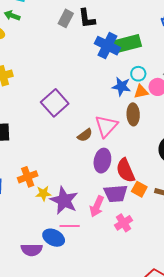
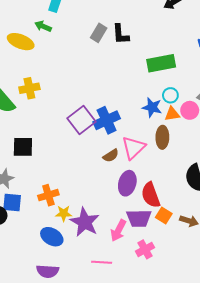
blue cross: (107, 46) -> (107, 120), moved, turned 35
pink line: (70, 226) -> (102, 262), moved
blue ellipse: (54, 238) -> (52, 237), moved

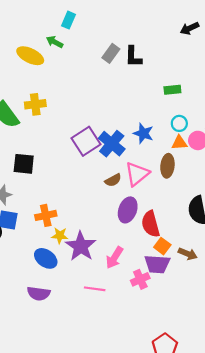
green rectangle: (161, 63) -> (172, 90), size x0.6
blue star: (152, 107) -> (143, 133), moved
blue cross: (107, 120) -> (112, 144), turned -30
purple trapezoid: (139, 218) -> (157, 264), moved

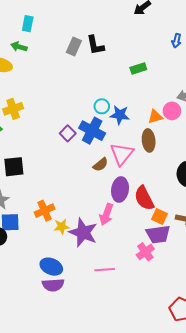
cyan circle: (179, 123) -> (102, 106), moved
purple square: (86, 141) -> (68, 133), size x0.6
blue ellipse: (46, 258) -> (51, 267), moved
pink arrow: (115, 258) -> (106, 214), moved

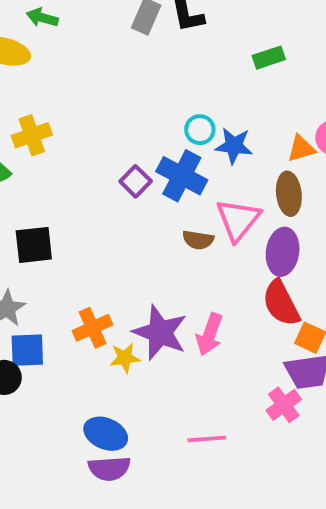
brown semicircle: (101, 165) -> (198, 240), turned 49
purple ellipse: (120, 189) -> (283, 252), moved
purple star: (83, 233) -> (160, 333), moved

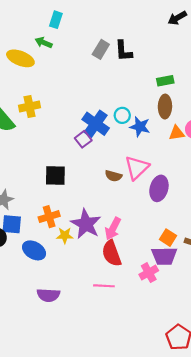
blue cross: (182, 176) -> (96, 124), moved
brown ellipse: (289, 194) -> (165, 107), moved
black square: (34, 245) -> (55, 176), moved
red semicircle: (281, 303) -> (112, 253), moved
blue ellipse: (106, 434) -> (34, 250), moved

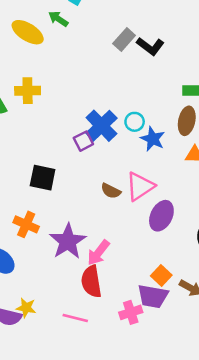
black L-shape: (123, 51) -> (150, 46), turned -60
orange cross: (49, 217) -> (26, 224), turned 30
yellow star: (65, 235) -> (26, 308), moved

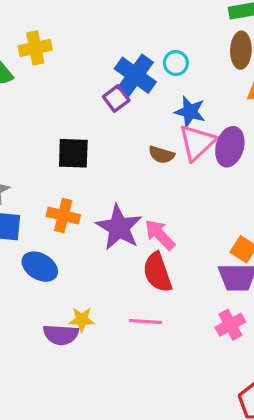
blue star: (153, 139) -> (190, 112), moved
purple ellipse: (161, 216) -> (230, 147), moved
pink arrow: (98, 253) -> (160, 235), turned 108
pink cross: (131, 312) -> (230, 325), moved

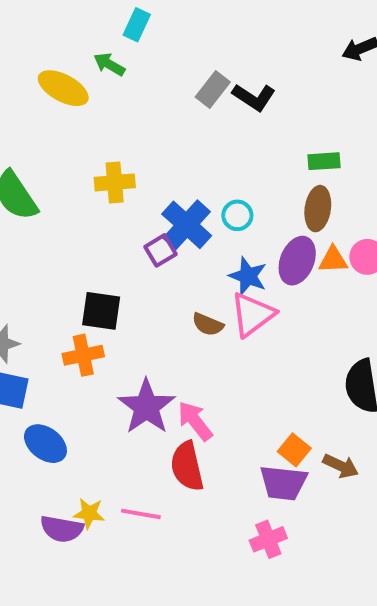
yellow cross: (35, 48) -> (115, 182), moved
purple ellipse: (230, 147) -> (297, 261), moved
orange cross: (63, 215) -> (83, 355), moved, turned -32
pink line: (145, 321) -> (141, 514), moved

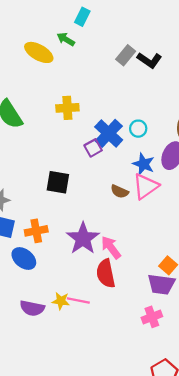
orange cross: (83, 355) -> (36, 231), moved
yellow star: (89, 513) -> (61, 301), moved

